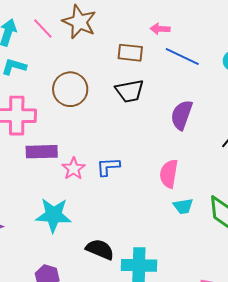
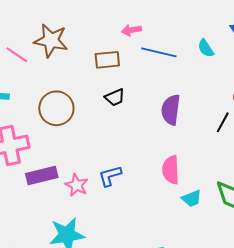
black trapezoid: (130, 91) -> (115, 97), size x0.7

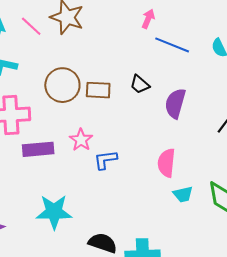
pink arrow: (131, 30) -> (148, 19), turned 114
brown rectangle: (107, 60) -> (98, 90), moved
black trapezoid: (115, 97) -> (140, 84), moved, turned 55
pink star: (77, 185) -> (81, 140), moved

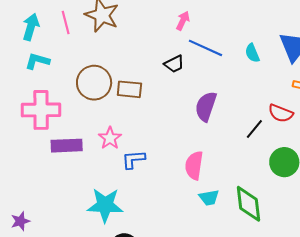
pink line: (31, 26) -> (66, 22), turned 30
black trapezoid: (140, 84) -> (174, 64), moved, turned -70
cyan star: (54, 212) -> (105, 205), moved

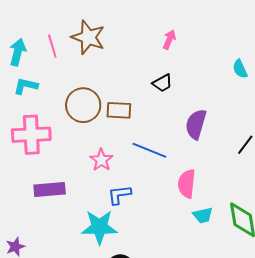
blue line: (206, 48) -> (149, 150), moved
purple rectangle: (67, 146) -> (50, 189), moved
blue L-shape: (133, 159) -> (119, 195), moved

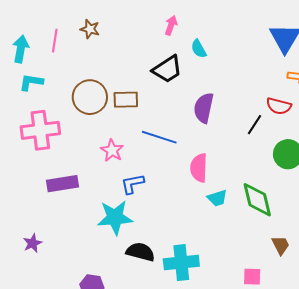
brown star: (88, 37) -> (90, 29), size x0.6
pink line: (52, 46) -> (55, 41), turned 30
cyan semicircle: (240, 69) -> (199, 49), moved
black trapezoid: (162, 83) -> (167, 69), size x1.5

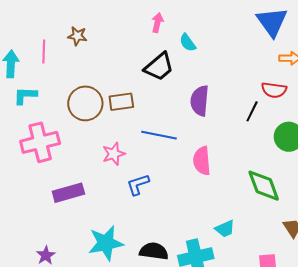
pink star: (112, 150) -> (114, 154), turned 30
cyan trapezoid: (217, 198) -> (225, 229), moved
cyan star: (115, 217) -> (106, 243), moved

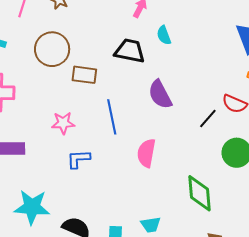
black trapezoid: (159, 67) -> (130, 51), turned -144
purple semicircle: (200, 101) -> (160, 94), turned -48
brown circle: (85, 103) -> (52, 49), moved
blue line: (159, 135) -> (112, 117), turned 52

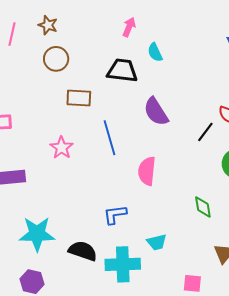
brown circle: (52, 49) -> (56, 59), moved, size x0.7
pink star: (63, 123) -> (62, 148), turned -30
blue L-shape: (78, 159) -> (115, 214), moved
green diamond: (200, 193) -> (203, 207), size x0.6

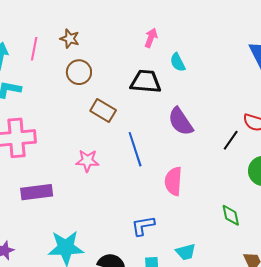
brown rectangle: (79, 98) -> (103, 110), turned 30
pink star: (62, 148) -> (87, 161), turned -30

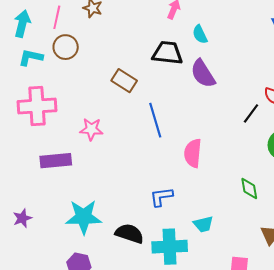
brown circle: (79, 72) -> (66, 47), moved
purple semicircle: (181, 122) -> (203, 74), moved
pink star: (87, 161) -> (91, 129), moved

